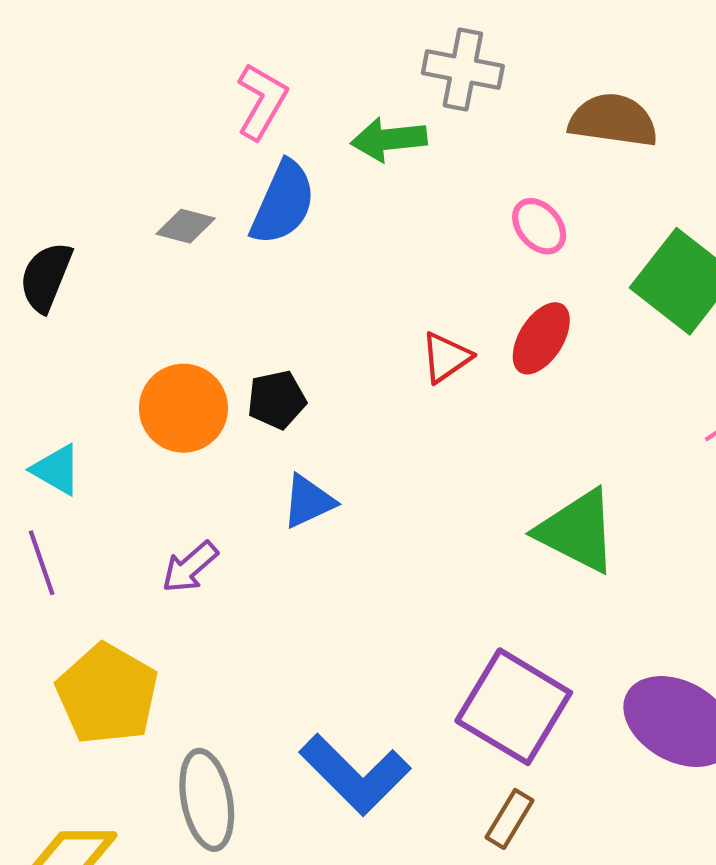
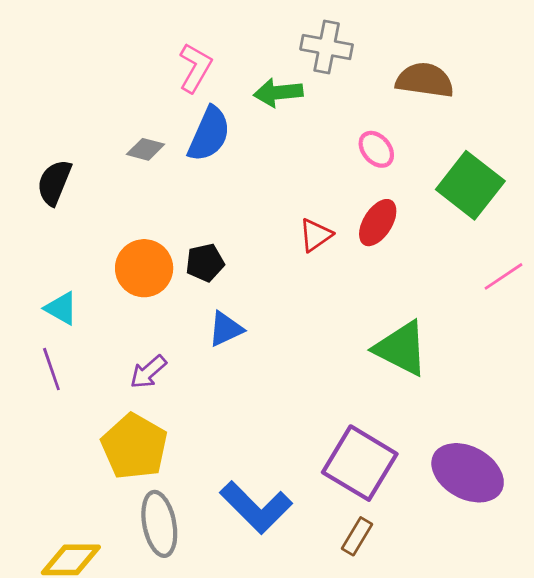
yellow pentagon: (107, 694) -> (134, 447), moved

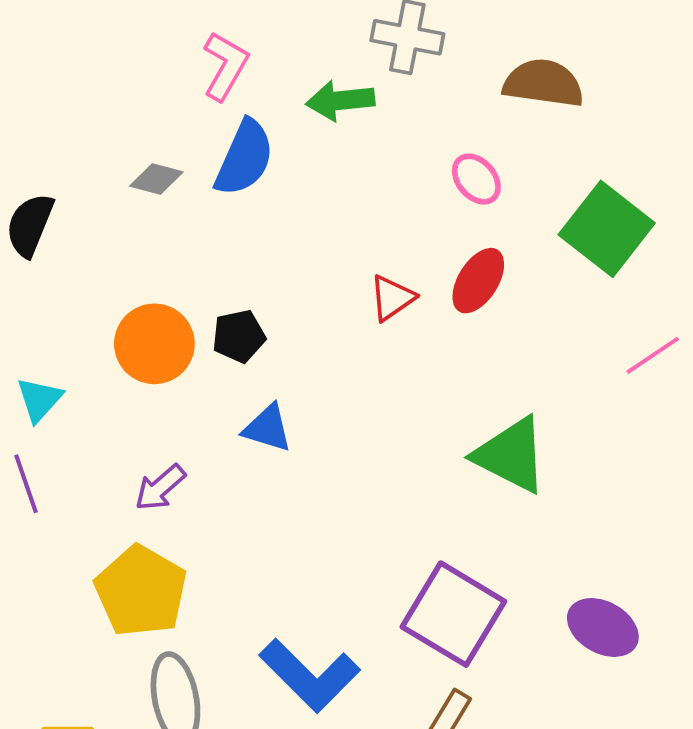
cyan triangle: (61, 308) -> (39, 399), turned 42
blue triangle: (226, 329) -> (267, 428), turned 42
purple ellipse: (468, 473) -> (603, 627), size x0.7

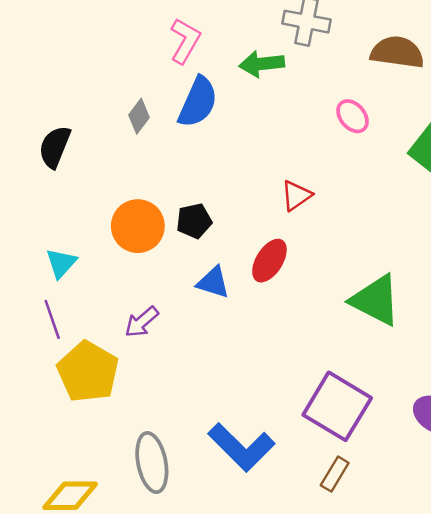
gray diamond: (156, 179) -> (139, 116), turned -68
red ellipse: (478, 281) -> (269, 261), moved
yellow pentagon: (141, 591) -> (88, 372), moved

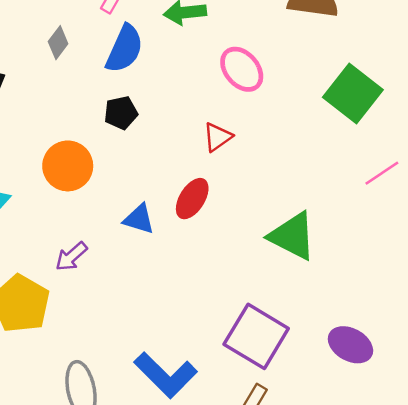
gray diamond: (139, 116) -> (58, 43), moved
pink ellipse: (353, 116) -> (242, 69), moved, size x1.4
black pentagon: (194, 221) -> (121, 113), moved

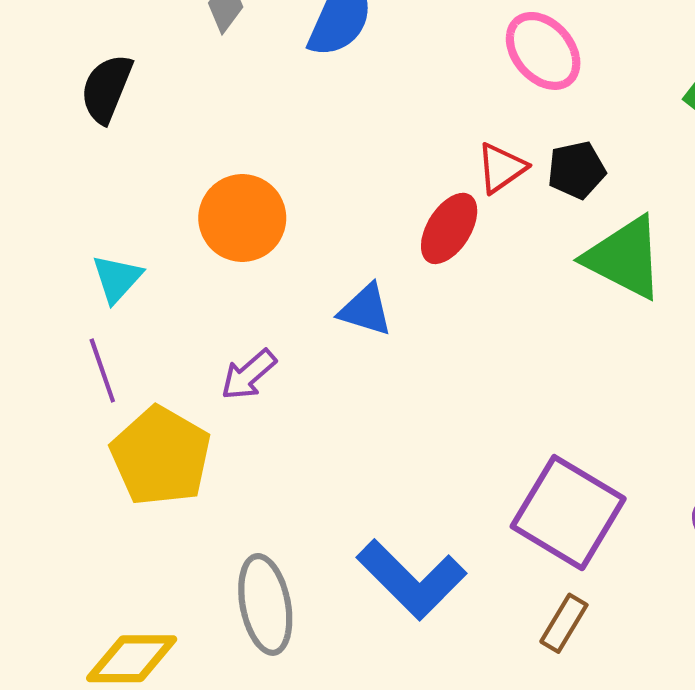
black pentagon: (121, 113) -> (576, 170), moved
red ellipse: (192, 199) -> (449, 228), moved
green triangle: (292, 236) -> (625, 258), moved

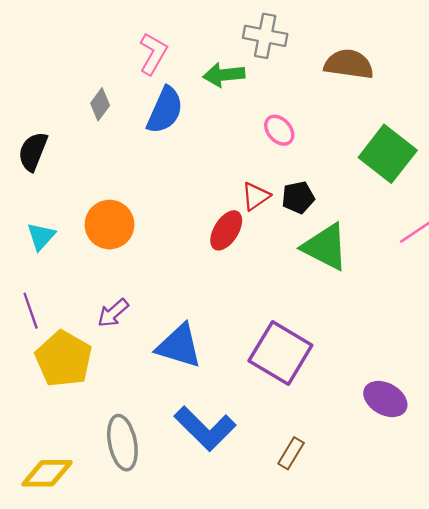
pink ellipse: (543, 51) -> (279, 130), size x0.7
cyan triangle: (117, 279) -> (41, 236), moved
blue triangle: (366, 310) -> (179, 346), moved, size x1.5
purple square: (568, 513) -> (280, 353), moved

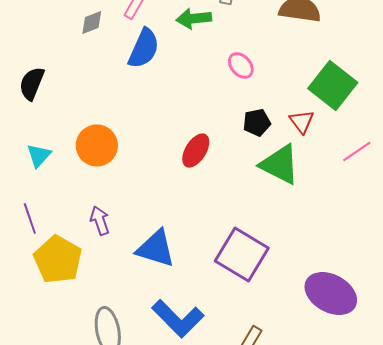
gray diamond: (100, 104) -> (92, 22), moved, turned 32
red triangle: (256, 196) -> (302, 121), moved, turned -32
purple arrow: (113, 313) -> (100, 220), turned 112
purple ellipse: (385, 399) -> (331, 293), size x1.4

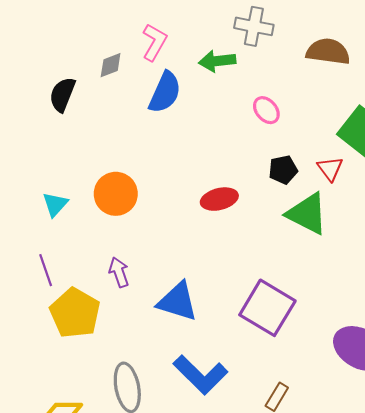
black semicircle: (32, 83) -> (62, 94), moved
red ellipse: (196, 150) -> (219, 199), turned 44

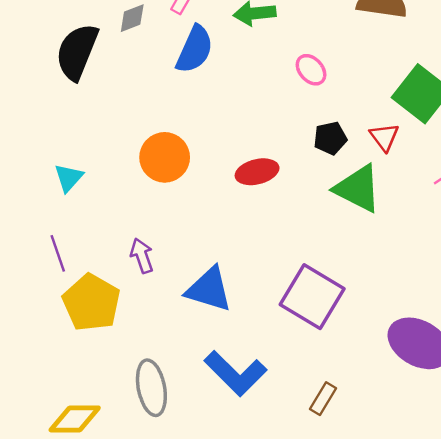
black semicircle: (62, 94) -> (77, 52), size x1.4
orange circle: (116, 194) -> (165, 157), moved

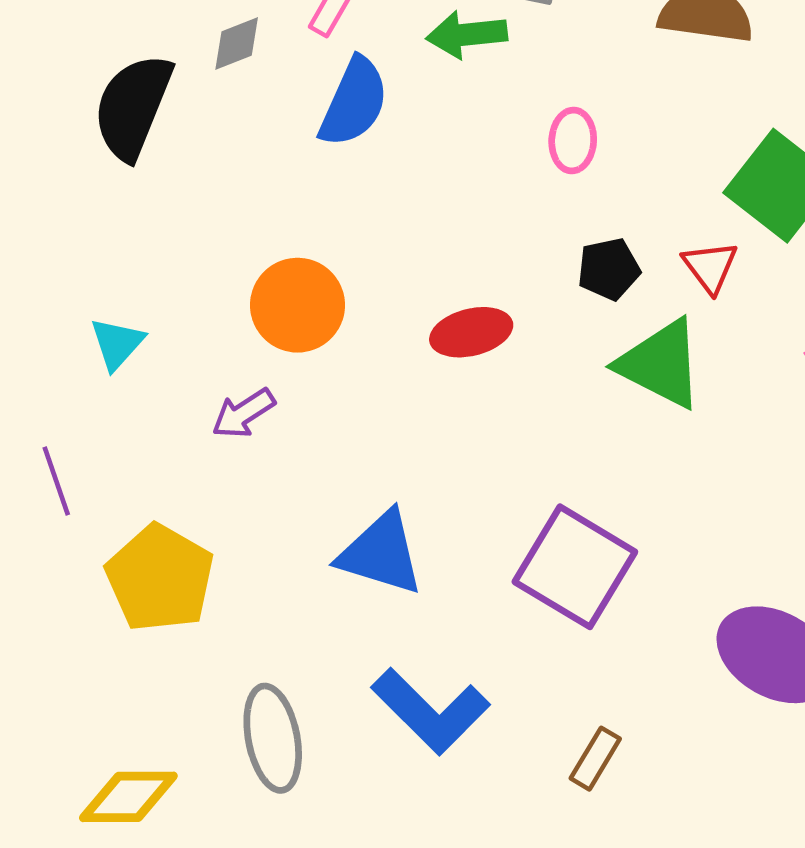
pink ellipse: (311, 70) -> (573, 141), turned 44
purple line: (58, 253) -> (56, 481), moved
purple arrow: (142, 256) -> (243, 413), moved, turned -104

